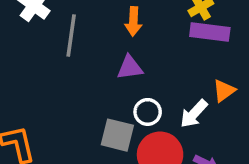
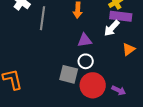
purple triangle: (130, 68) -> (85, 40), moved
white arrow: (194, 114) -> (112, 28), moved

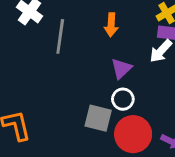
purple triangle: (85, 40) -> (121, 69), turned -35

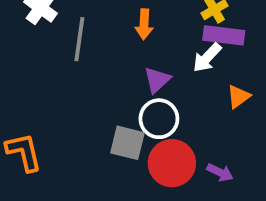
white circle: (123, 99) -> (159, 119), size x1.4

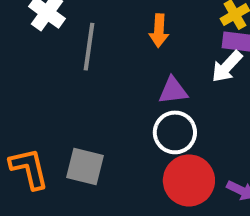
purple triangle: (157, 80) -> (173, 91), turned 36
gray square: (127, 143) -> (85, 166), moved

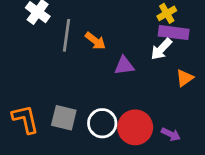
orange arrow: (159, 31) -> (95, 41), moved, turned -55
white circle: (175, 132) -> (102, 123), moved

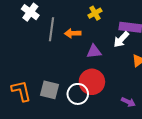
yellow cross: (167, 13) -> (95, 13), moved
orange arrow: (95, 41) -> (73, 33), turned 140
red circle: (135, 127) -> (92, 82), moved

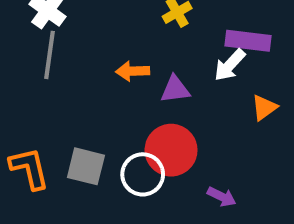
gray line: (52, 29) -> (50, 55), moved
orange arrow: (73, 33) -> (133, 71), moved
purple arrow: (128, 102) -> (222, 197), moved

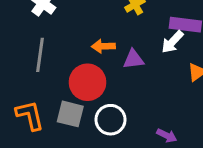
gray line: (50, 55) -> (40, 55), moved
red circle: (171, 150) -> (87, 82), moved

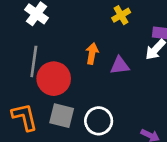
orange arrow: (103, 46) -> (92, 53), turned 102
red circle: (87, 82) -> (54, 79), moved

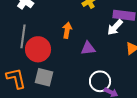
purple triangle: (120, 65) -> (88, 48), moved
white circle: (99, 121) -> (100, 81), moved

